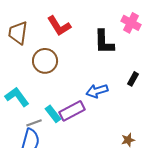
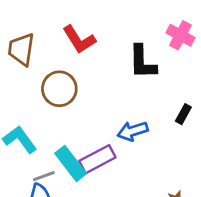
cyan rectangle: (53, 114) -> (71, 163), size x1.4

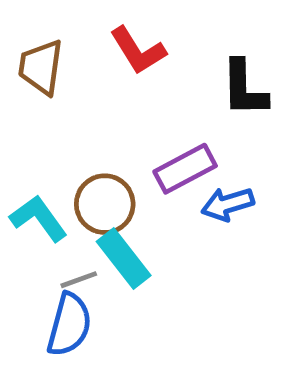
brown circle: (59, 89) -> (105, 204), moved
purple rectangle: (97, 159) -> (185, 169), moved

